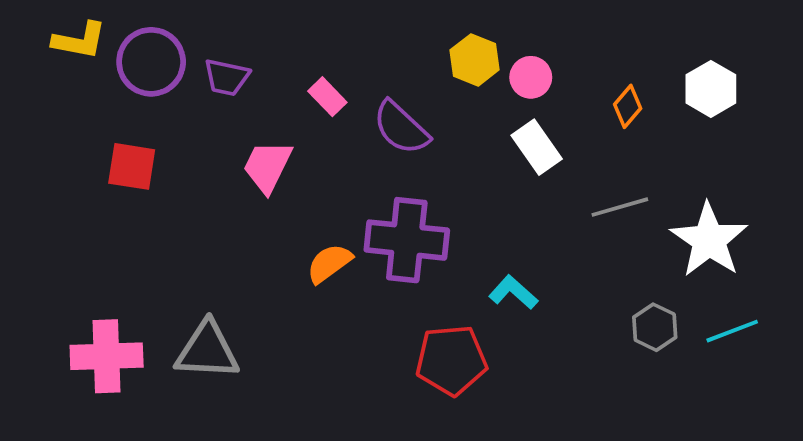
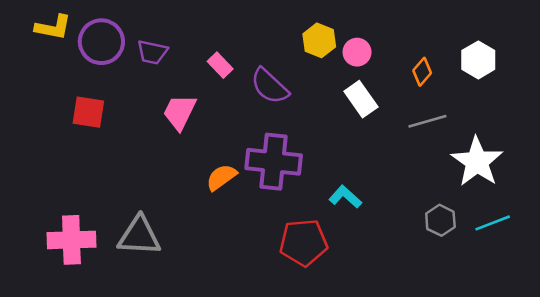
gray line: (620, 207) -> (427, 121), moved

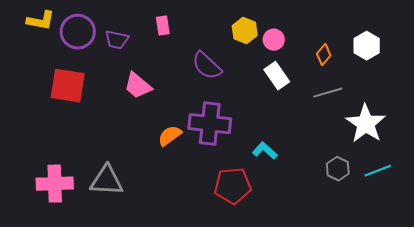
pink rectangle: (220, 65) -> (163, 26), moved, turned 36
red square: (88, 112) -> (68, 86), size x1.4
pink trapezoid: (180, 112) -> (138, 86), turned -76

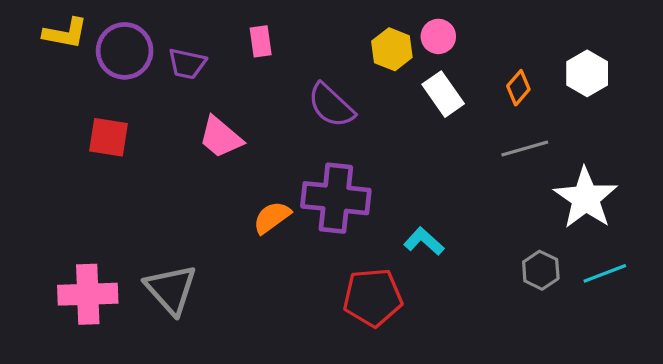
pink circle: (274, 40) -> (438, 36), moved
white rectangle: (277, 76) -> (443, 94), moved
red square: (68, 86) -> (109, 137), size x0.7
gray triangle: (107, 181) -> (171, 289), turned 45

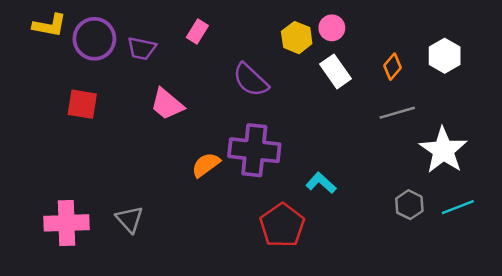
pink rectangle: (261, 41) -> (197, 31), turned 40
gray triangle: (171, 289) -> (130, 219), size x0.7
red pentagon: (373, 297) -> (282, 225), turned -30

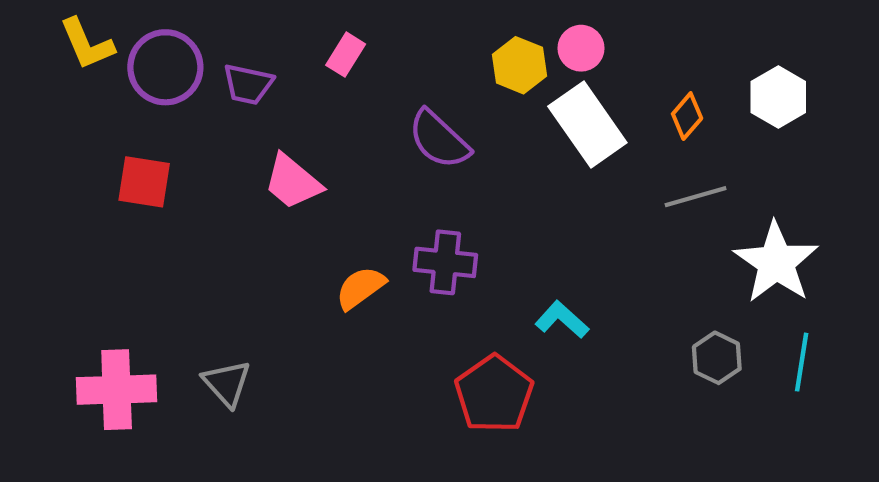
yellow L-shape: (50, 25) -> (87, 44), turned 56
white rectangle: (335, 71) -> (587, 125), size x1.4
purple cross: (254, 150) -> (445, 262), size x0.7
cyan line: (458, 207) -> (802, 362), turned -60

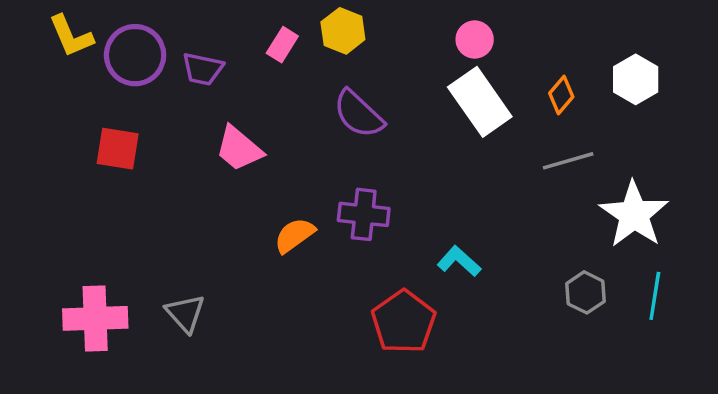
yellow hexagon: (520, 65) -> (343, 31), moved

